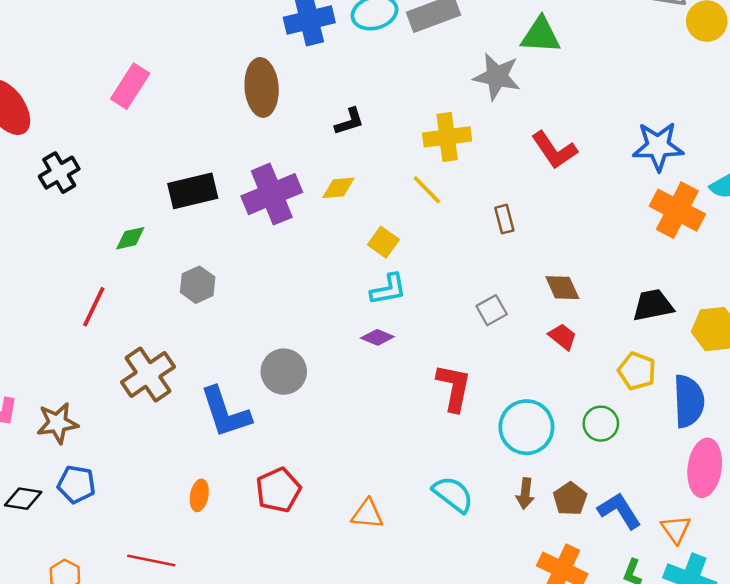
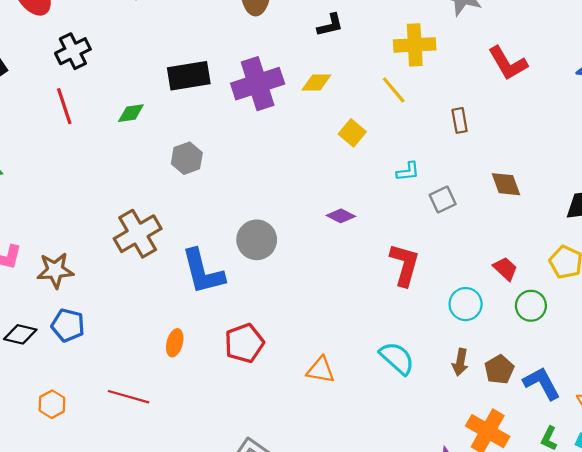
cyan L-shape: (388, 289) -> (408, 171), moved, size x0.7
red line: (94, 307) -> (64, 106), moved, turned -48
red trapezoid: (563, 337) -> (505, 269), moved
cyan circle: (526, 427) -> (466, 304), size x0.7

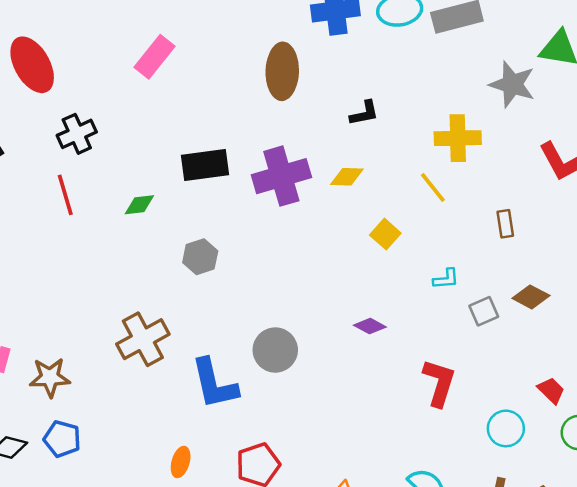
brown diamond: (506, 184) -> (531, 297), moved, turned -44

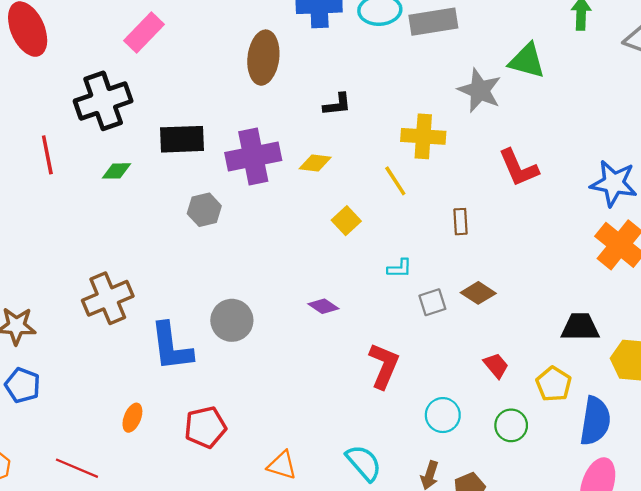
black cross: (77, 134) -> (103, 101), moved, size x1.5
gray hexagon: (200, 257) -> (204, 210), moved
red trapezoid: (551, 390) -> (496, 365), moved

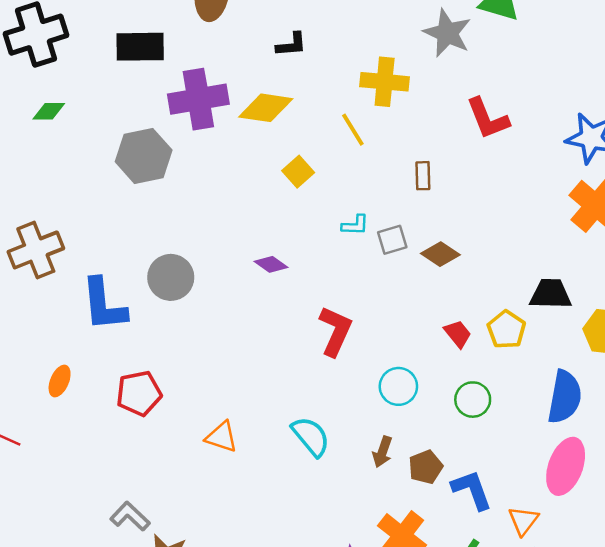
black rectangle: (182, 139) -> (140, 47), moved
yellow diamond: (315, 163) -> (266, 108), size x1.5
gray hexagon: (204, 210) -> (144, 156), size x1.5
gray square: (432, 302) -> (392, 240), moved
yellow pentagon: (554, 384) -> (506, 330), moved

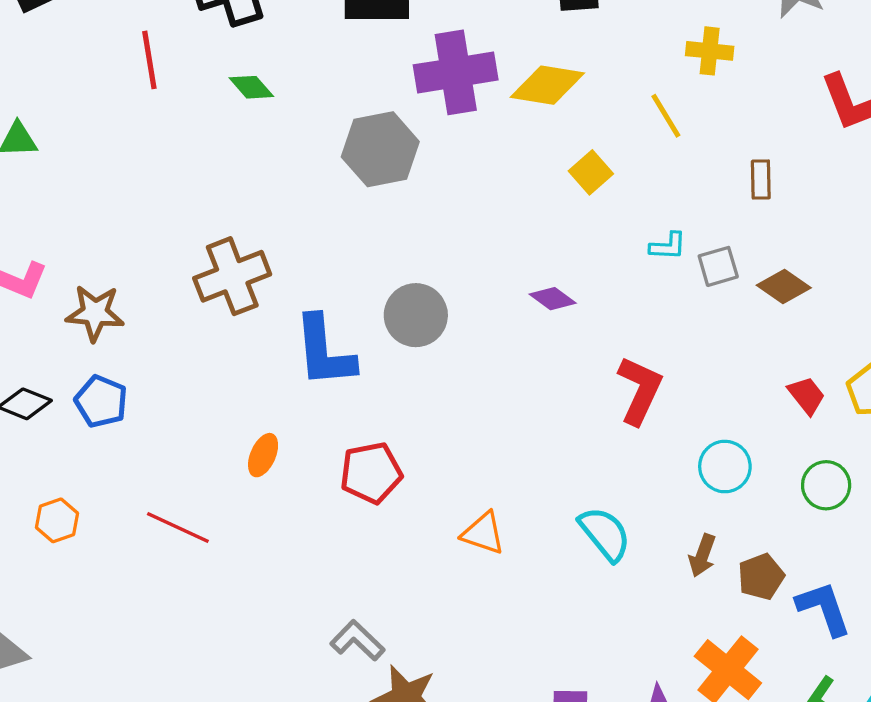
yellow cross: (385, 82) -> (710, 51), size x0.7
green diamond: (49, 111) -> (251, 87), turned 48

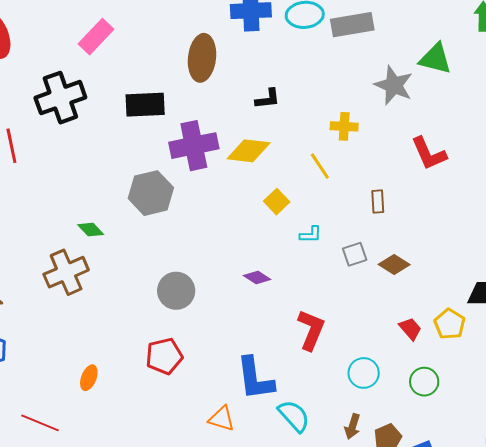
green diamond: (251, 87) -> (91, 230), moved
cyan L-shape: (668, 246) -> (311, 235), moved
blue L-shape: (324, 351) -> (255, 379), moved
red pentagon: (371, 473) -> (164, 356), moved

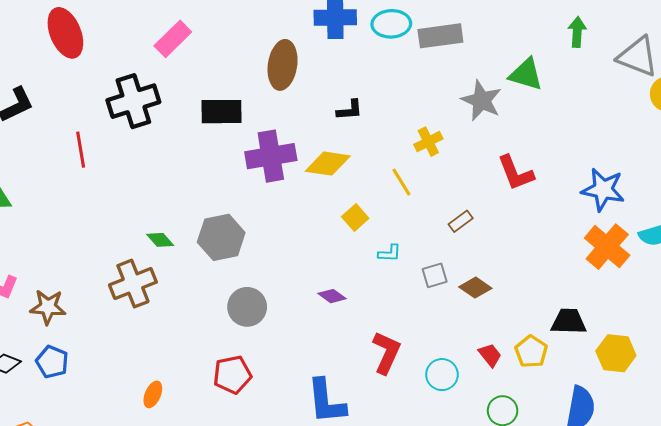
yellow cross: (344, 126) -> (428, 142), turned -32
gray hexagon: (151, 193) -> (221, 237), moved
brown rectangle: (378, 202) -> (461, 221), turned 55
cyan circle: (364, 373) -> (442, 375), moved

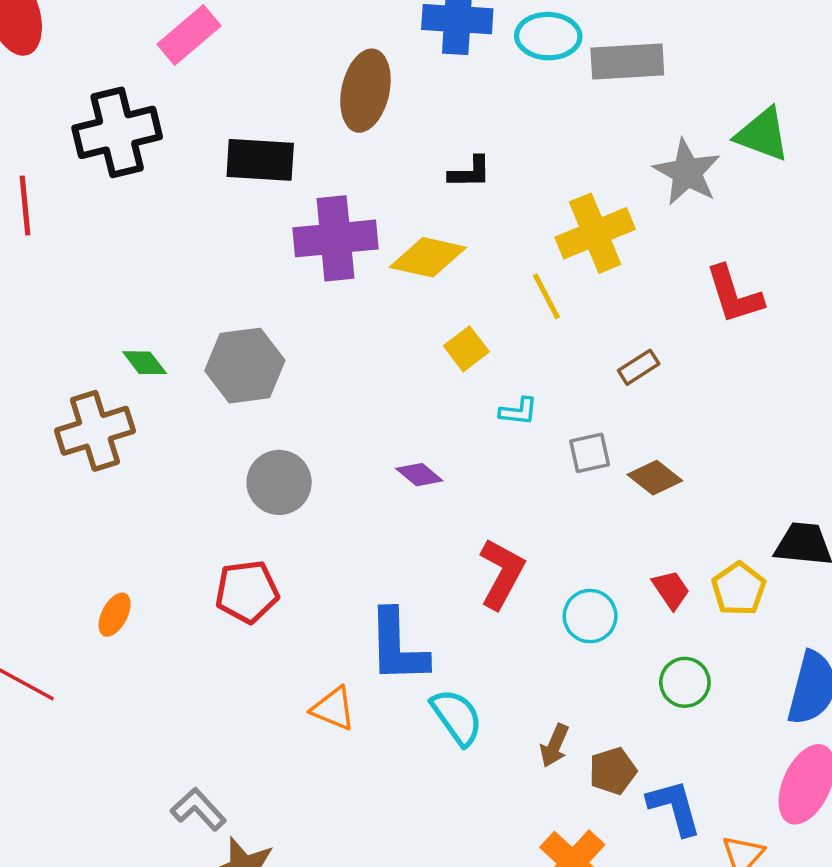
yellow cross: (428, 142) -> (595, 233), size x1.6

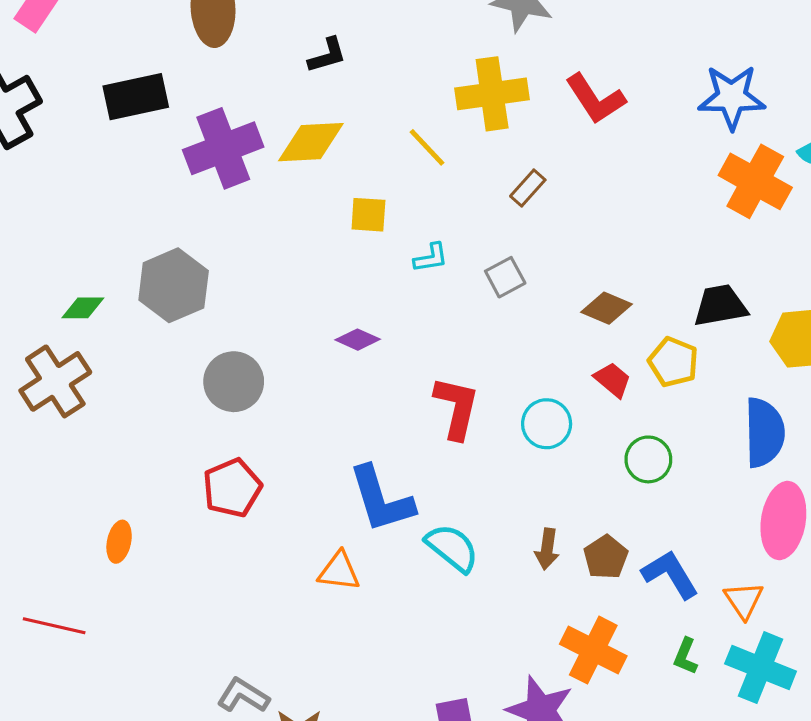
yellow cross: (595, 233) -> (492, 94), moved, turned 30
yellow square: (466, 349) -> (368, 215), turned -33
green diamond: (145, 363) -> (83, 308), turned -36
brown diamond: (655, 478) -> (606, 308), moved

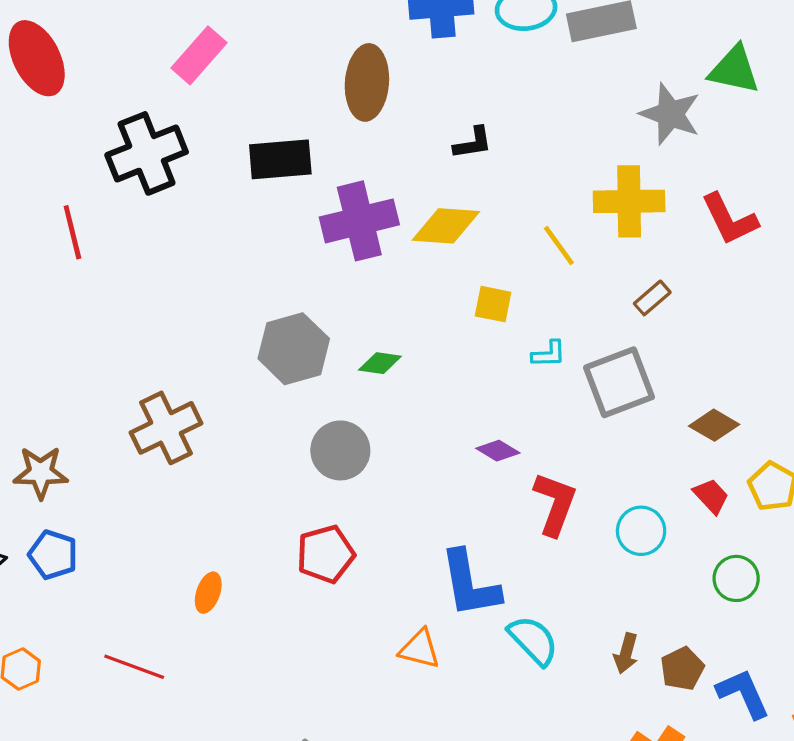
gray square: (505, 277) -> (619, 382), size x1.8
green diamond: (83, 308) -> (380, 363), moved
purple diamond: (358, 340) -> (498, 451), moved

